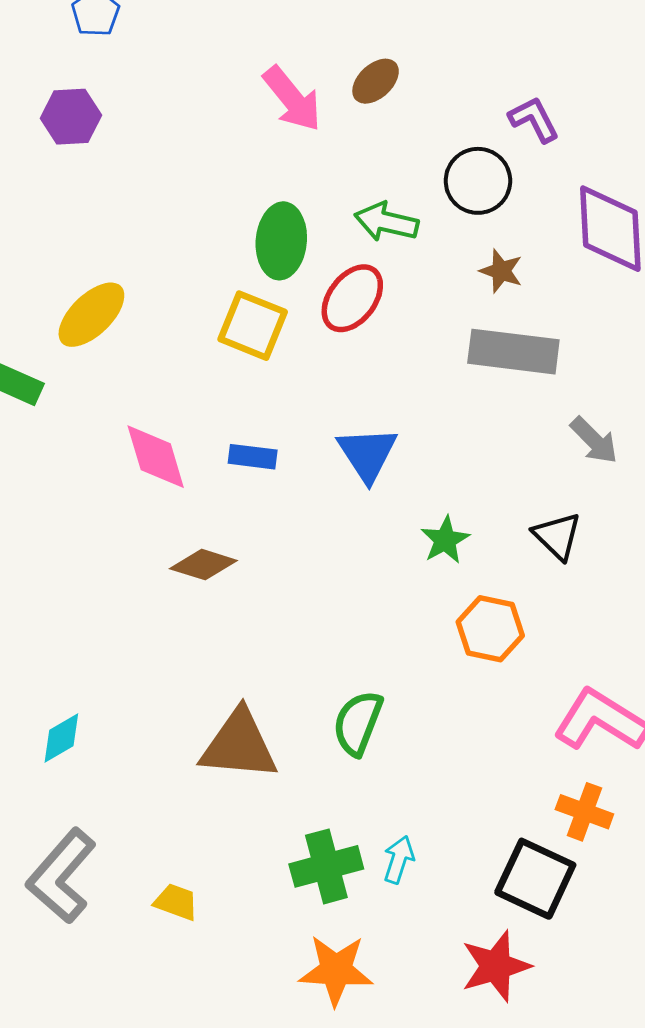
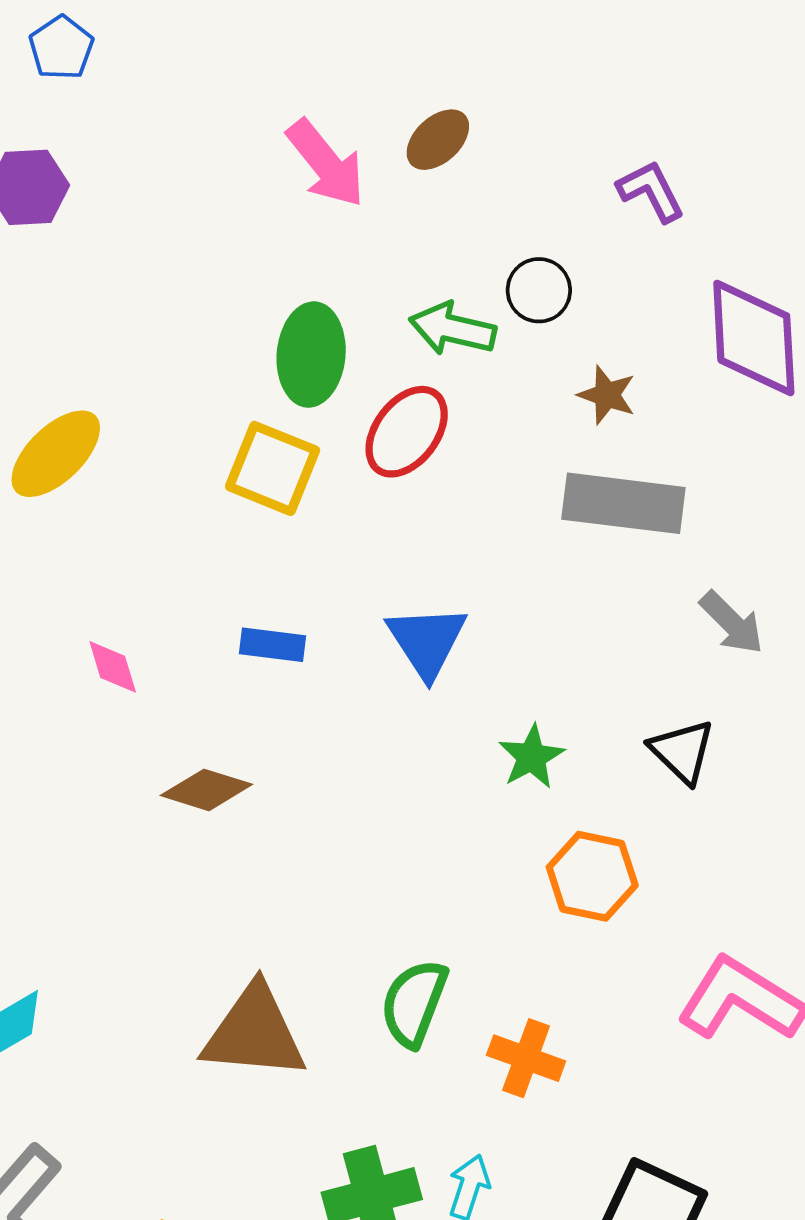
black circle: (478, 181) -> (539, 290), moved, size x0.7
pink diamond: (156, 457) -> (113, 667), moved, size x0.6
orange cross: (584, 812) -> (526, 1058), moved

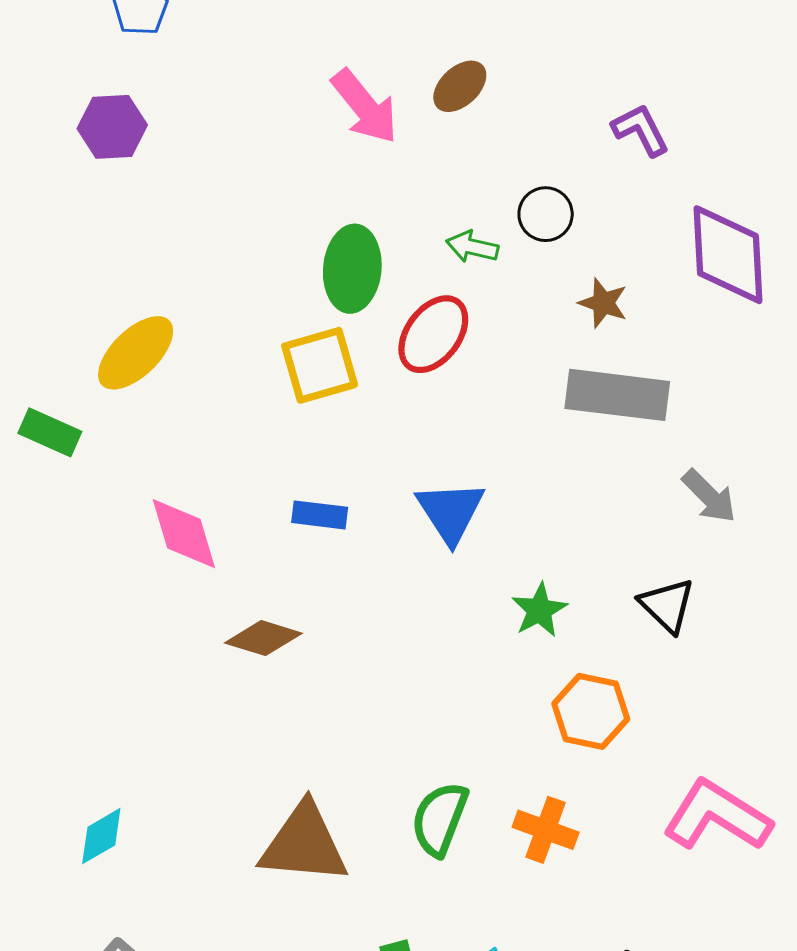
green arrow: (453, 329) -> (472, 247), size x0.7
yellow square: (273, 468) -> (320, 365), turned -38
pink diamond: (113, 667) -> (184, 534), size x1.6
orange cross: (526, 1058) -> (546, 830), moved

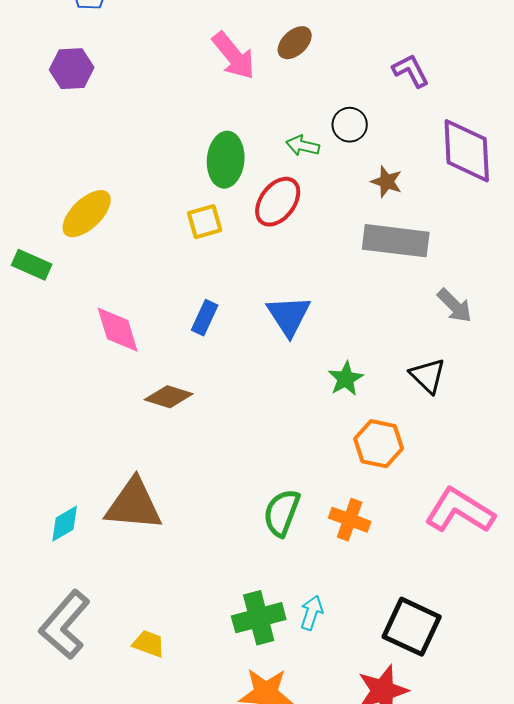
yellow square: (320, 365) -> (205, 222), size x0.7
blue rectangle: (320, 515) -> (205, 318), turned -72
brown triangle: (304, 844) -> (134, 505), moved

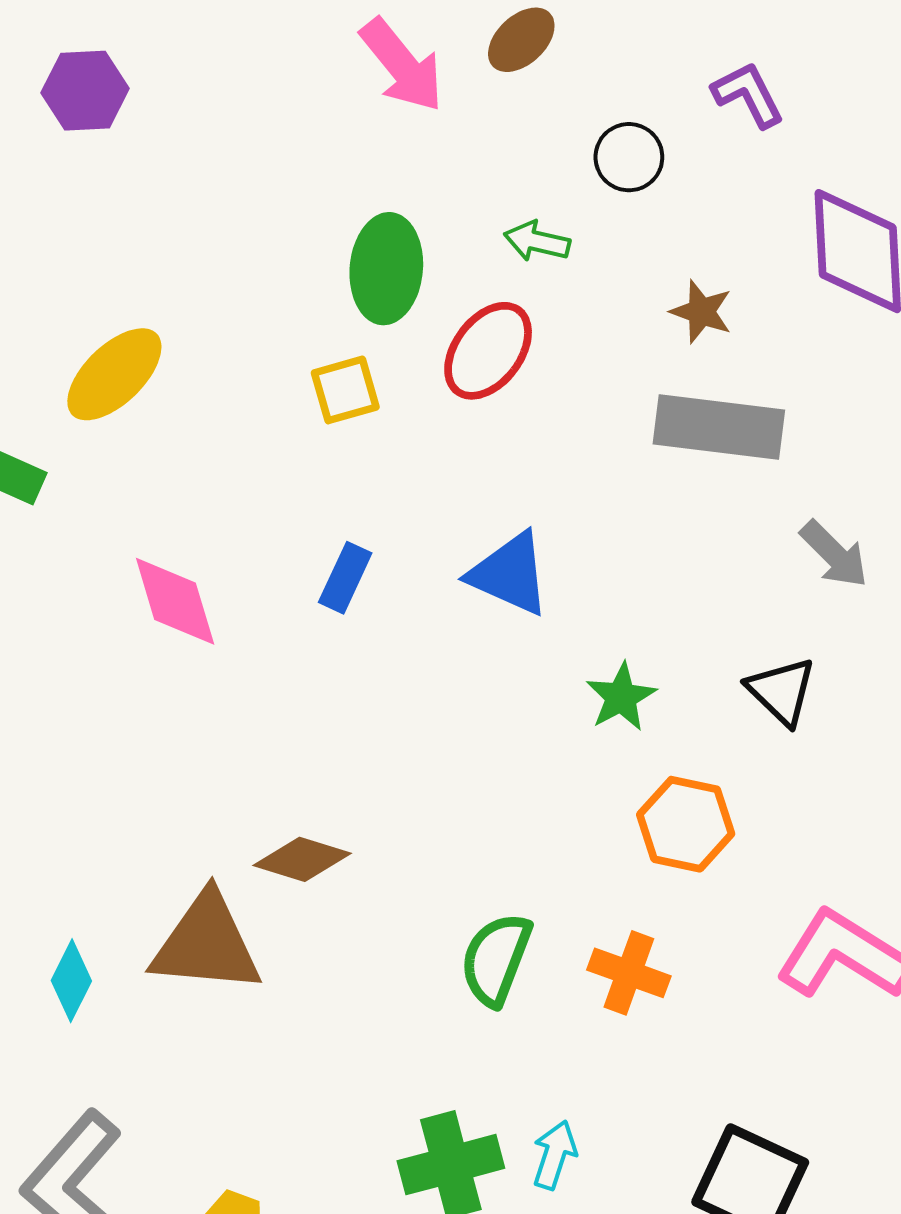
black circle: (350, 125) -> (629, 157), moved
blue triangle: (289, 316) -> (510, 574), turned -33
brown diamond: (169, 397) -> (302, 859), moved
cyan diamond: (65, 524) -> (71, 981), turned -33

